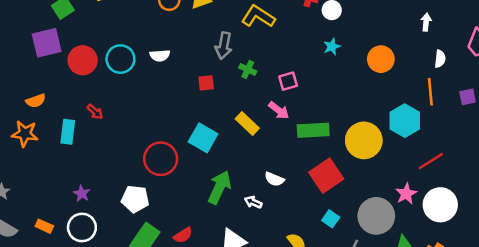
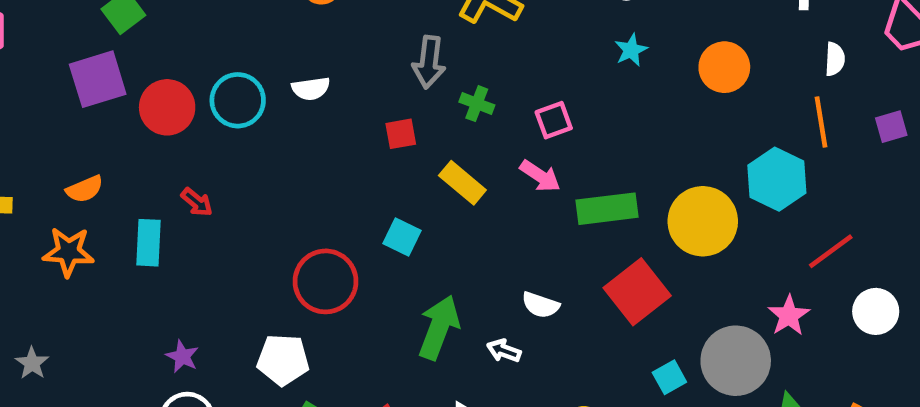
yellow rectangle: (247, 124) -> (462, 183), moved
cyan square: (203, 138) -> (402, 237), size x0.7
white circle: (440, 205) -> (876, 311), moved, size x0.7
cyan square: (331, 219) -> (669, 377), moved, turned 30

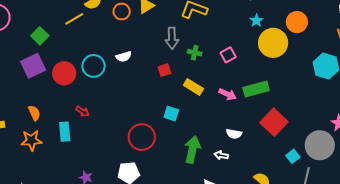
pink arrow: (540, 176) -> (227, 94), moved
orange semicircle: (85, 189) -> (34, 113), turned -84
yellow circle: (703, 221) -> (273, 43), moved

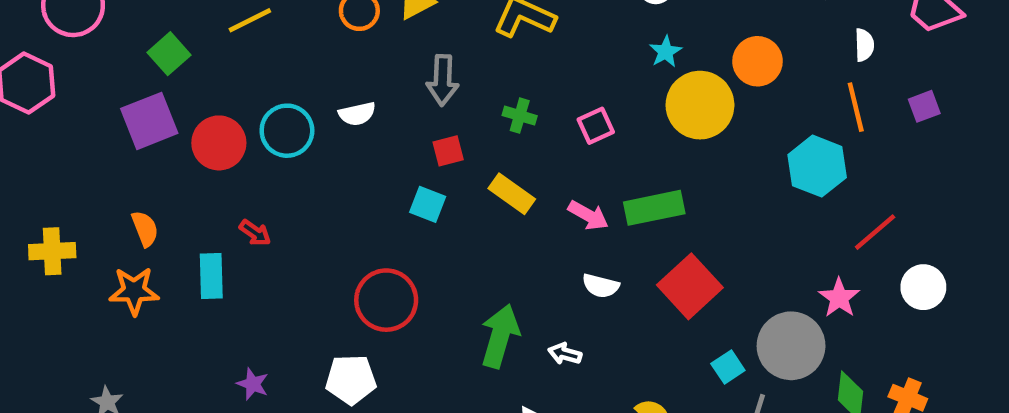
gray arrow: (172, 38) -> (443, 80), moved
cyan square: (171, 114) -> (428, 204), moved
white semicircle: (234, 134) -> (601, 286), moved

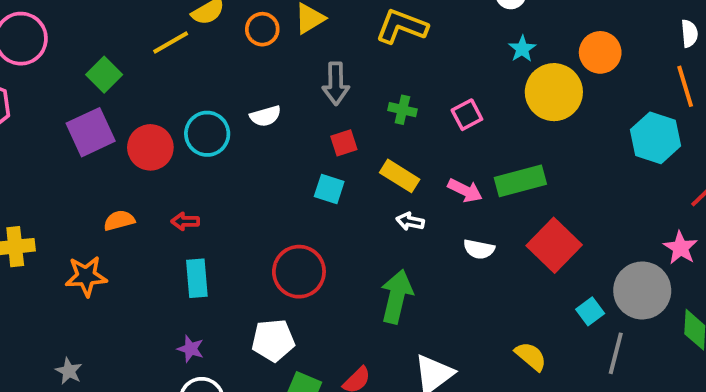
orange semicircle: (145, 229) -> (119, 220), moved, turned -80
red arrow: (255, 233) -> (185, 221), turned 148
cyan rectangle: (211, 276) -> (197, 278), moved
white arrow: (565, 354) -> (410, 221), moved

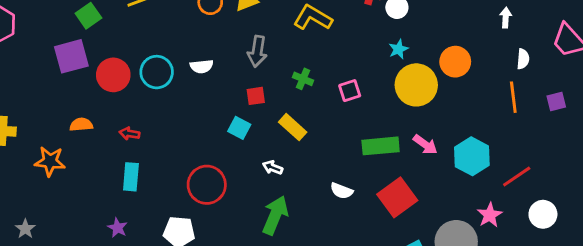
cyan hexagon: (656, 138) -> (472, 156), moved
pink arrow: (465, 190) -> (425, 145), moved
white arrow: (410, 221) -> (273, 168), moved

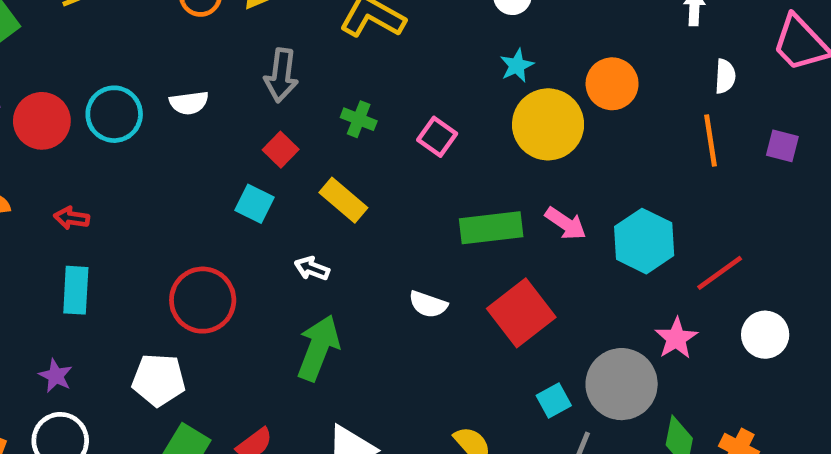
pink square: (350, 91) -> (437, 137), turned -35
red square: (256, 96) -> (281, 150), turned -36
purple square: (556, 101) -> (782, 146), turned 30

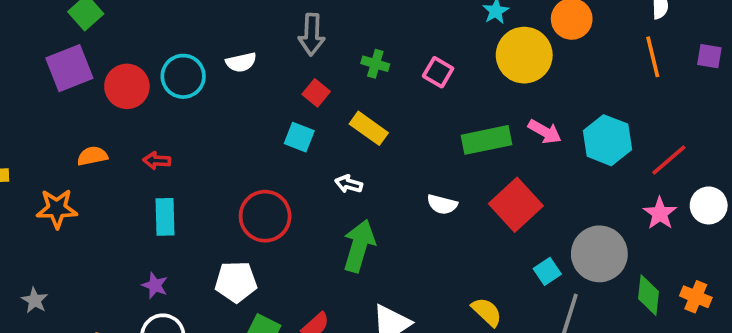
pink star: (676, 338) -> (660, 213), moved

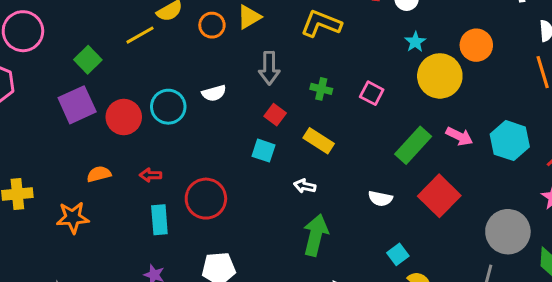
green rectangle: (486, 140) -> (413, 145), turned -33
red circle: (265, 216) -> (206, 199), moved
cyan square: (547, 271) -> (398, 254), moved

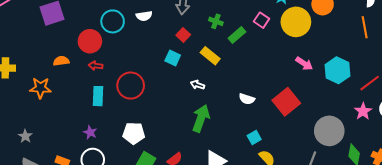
pink square: (372, 93) -> (261, 20), moved
red circle: (124, 117) -> (90, 41), moved
green rectangle: (413, 145) -> (237, 35), moved, size x0.7

